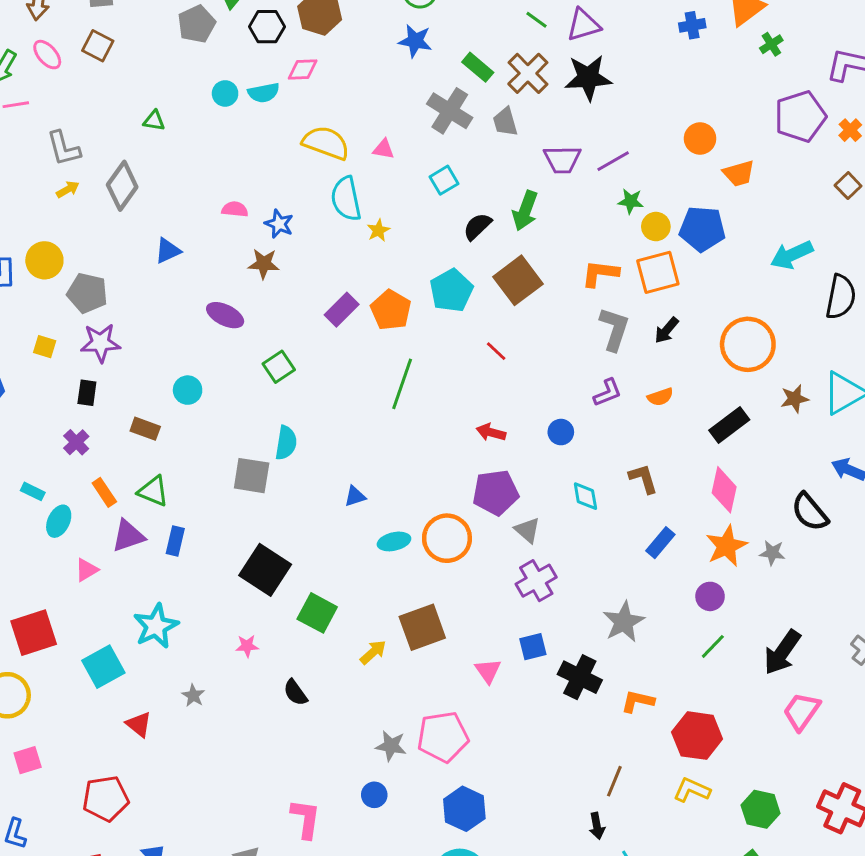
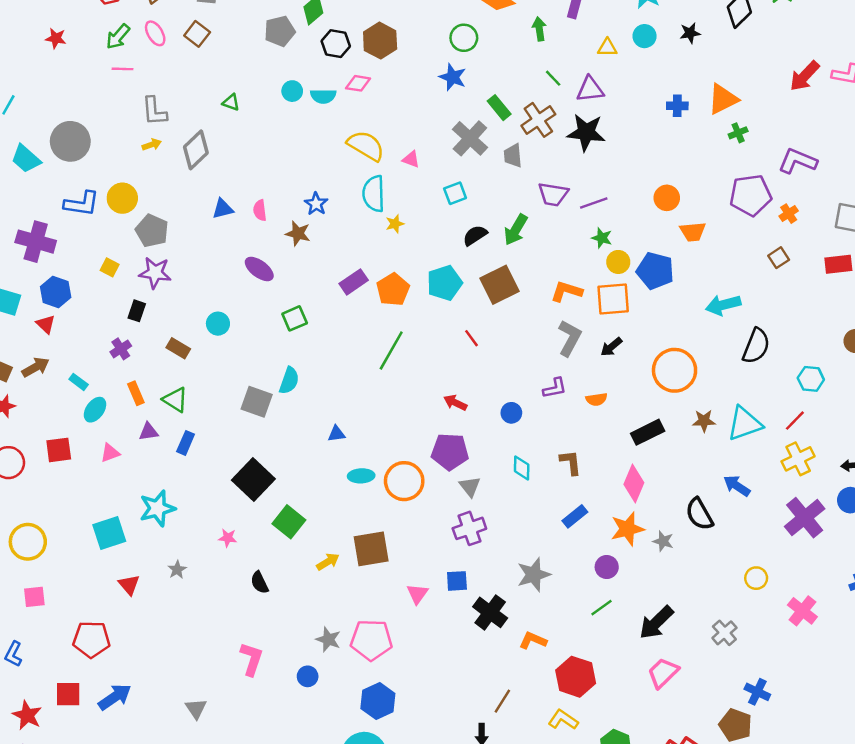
pink semicircle: (235, 209) -> (260, 210), moved, turned -114
purple triangle: (128, 536) -> (149, 432), size x0.7
red square: (34, 633) -> (59, 450), moved, size x0.7
pink L-shape: (306, 819) -> (252, 659), moved

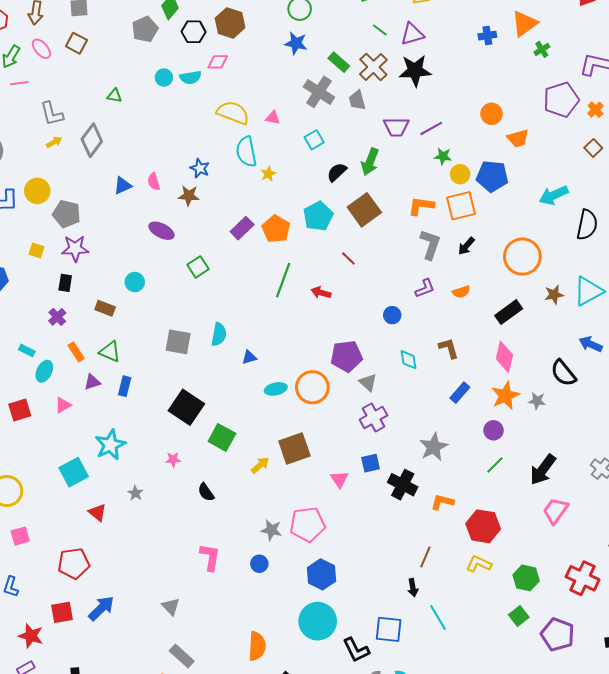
cyan semicircle: (289, 381) -> (219, 334), moved
red arrow: (455, 403) -> (321, 293), moved

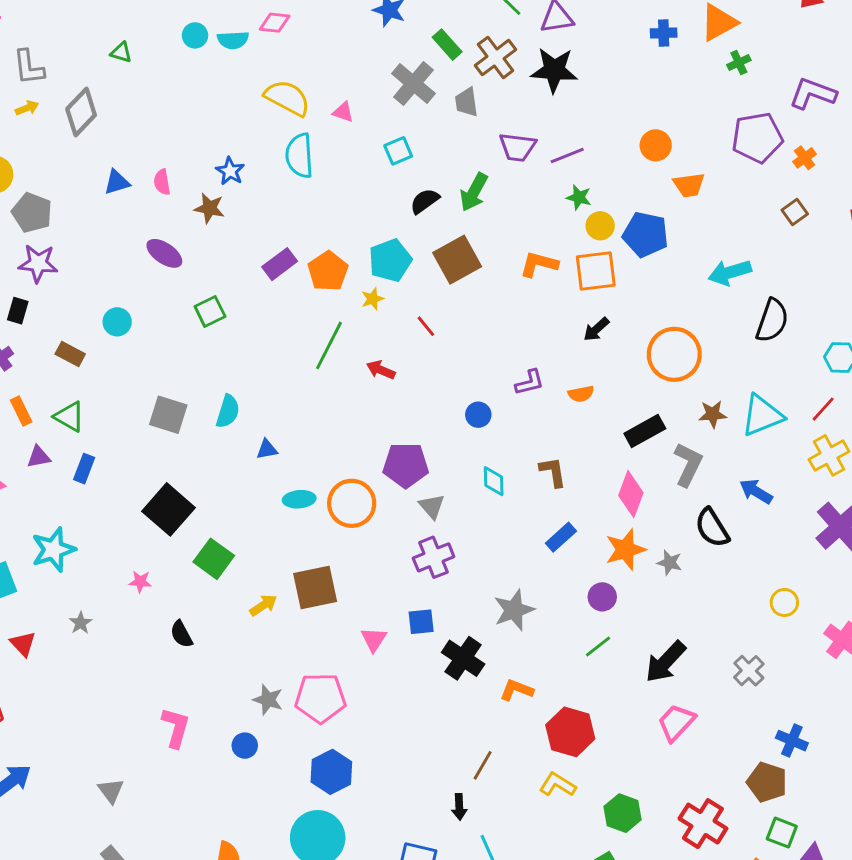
yellow star: (268, 174) -> (373, 299), moved
gray L-shape: (430, 245) -> (688, 464), moved

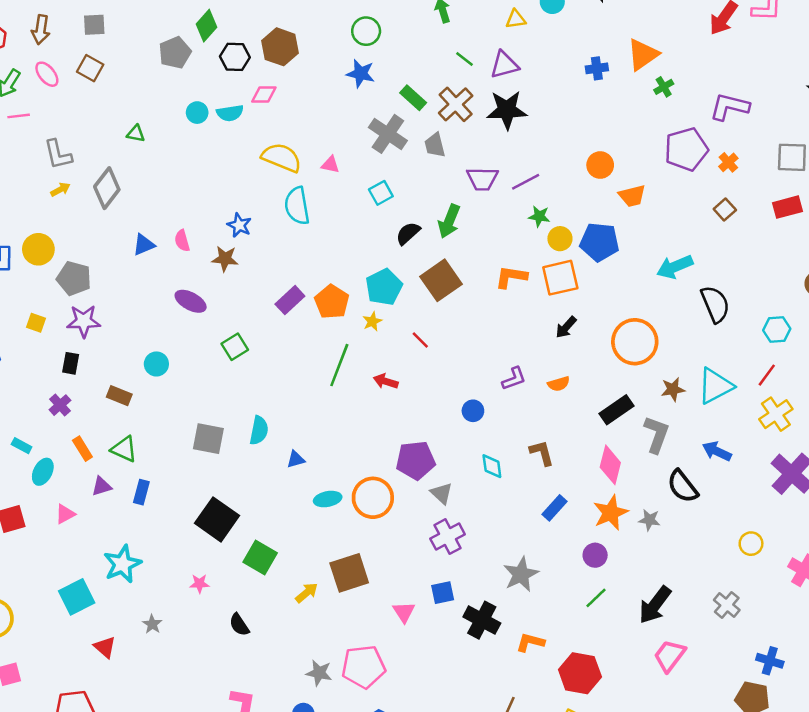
black semicircle: (772, 321) -> (715, 304), turned -36

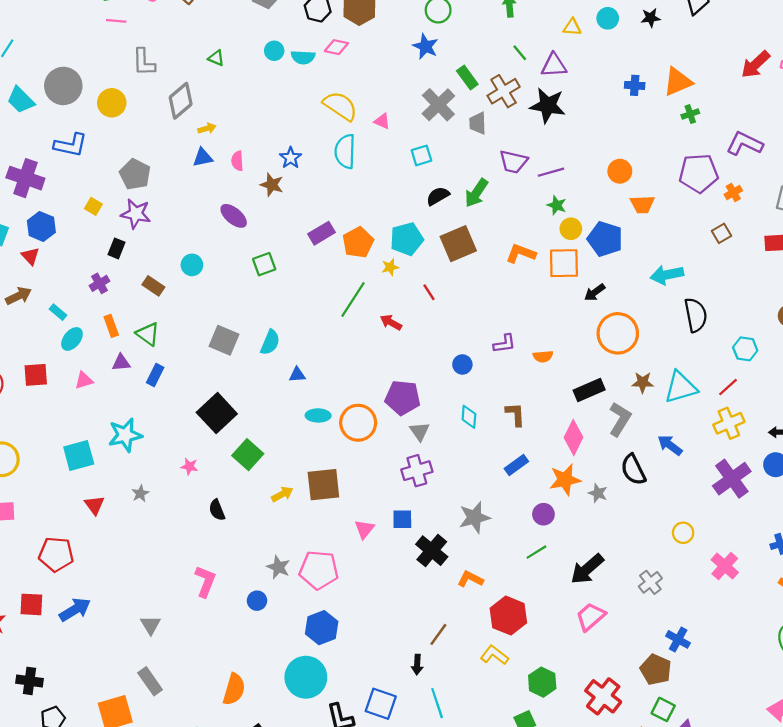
yellow arrow: (60, 190) -> (207, 128), moved
yellow circle: (38, 249) -> (112, 103), moved
black arrow: (566, 327) -> (595, 292), moved

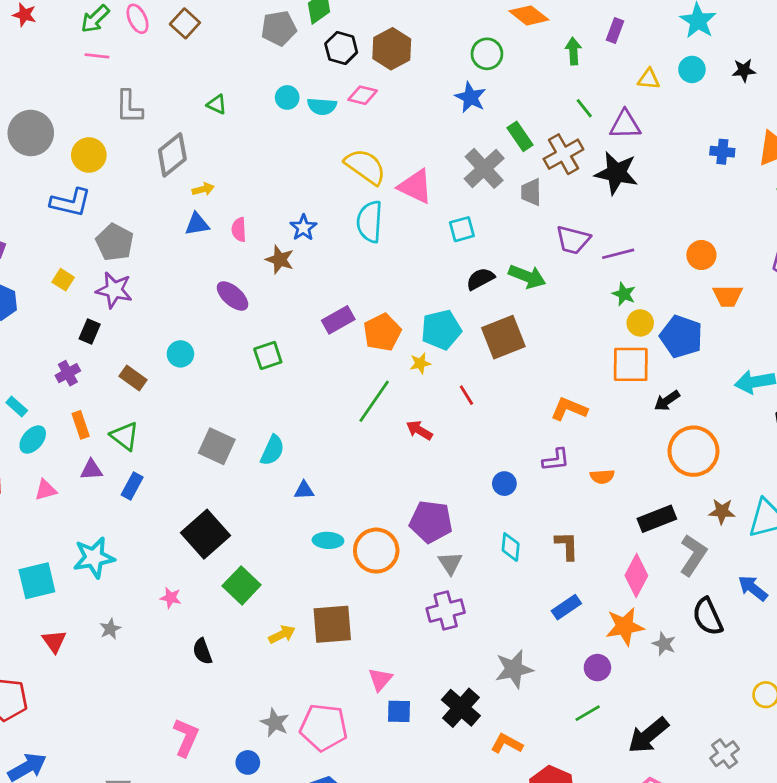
pink triangle: (382, 121) -> (415, 186), size x1.8
blue L-shape: (71, 145) -> (71, 202), moved
green arrow: (476, 193) -> (527, 276), turned -104
orange L-shape: (521, 253) -> (569, 409), moved
blue square: (402, 519) -> (399, 711), moved

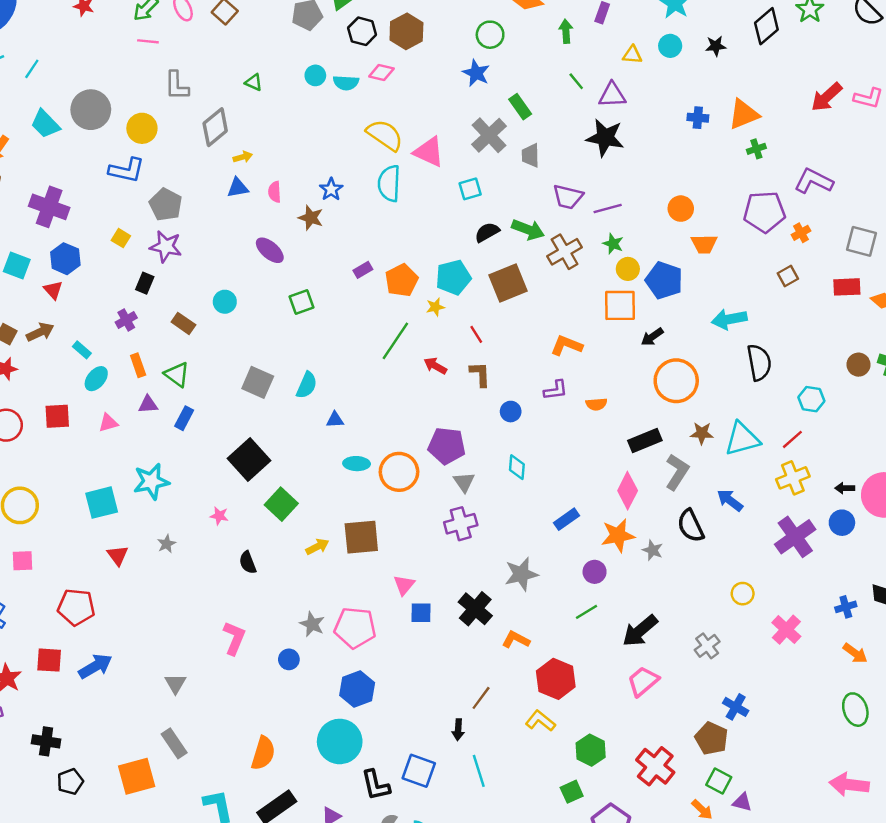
brown cross: (563, 154) -> (565, 252), moved
purple rectangle: (338, 320) -> (363, 270), size x0.7
brown L-shape: (567, 546) -> (480, 374), moved

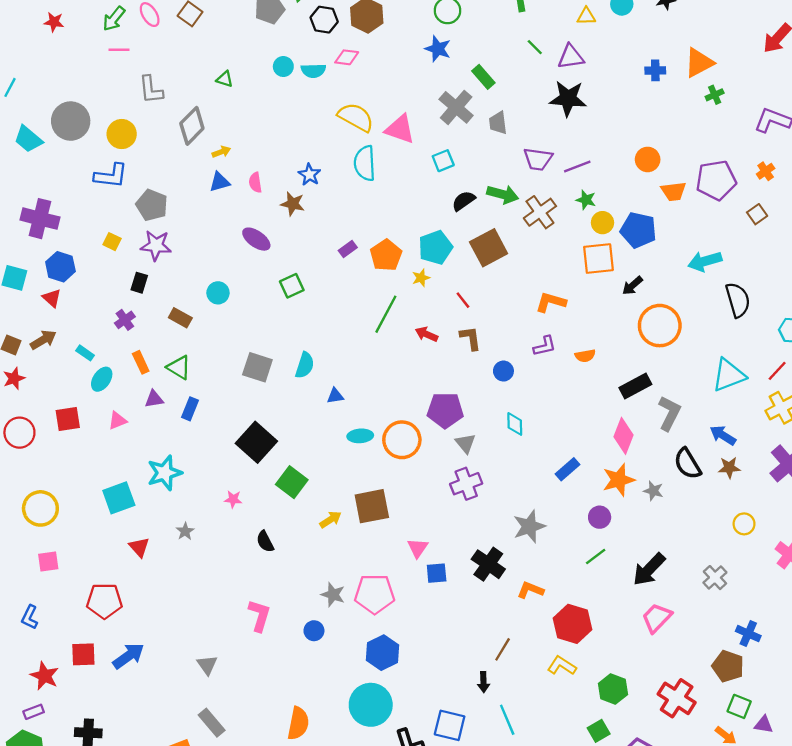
purple pentagon: (764, 212) -> (716, 180), moved
brown star: (702, 433) -> (729, 468), moved

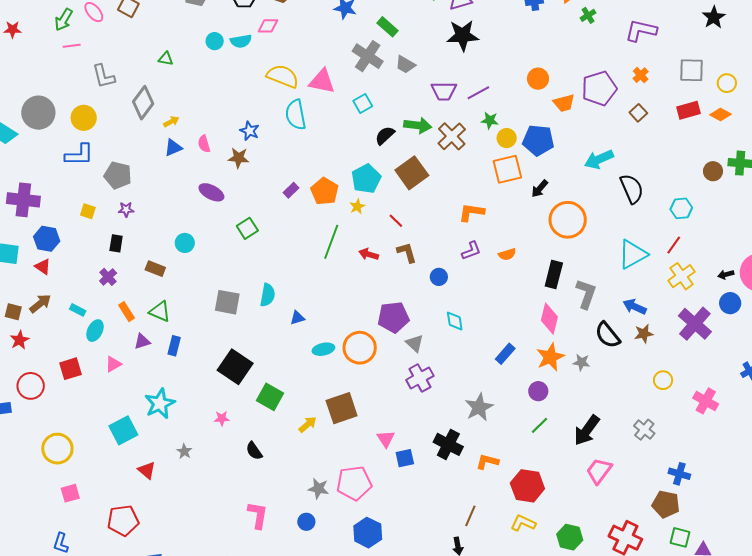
gray trapezoid: (498, 123) -> (405, 65), turned -45
purple star: (156, 245) -> (126, 209), size x0.6
black rectangle: (635, 386) -> (554, 274), turned -40

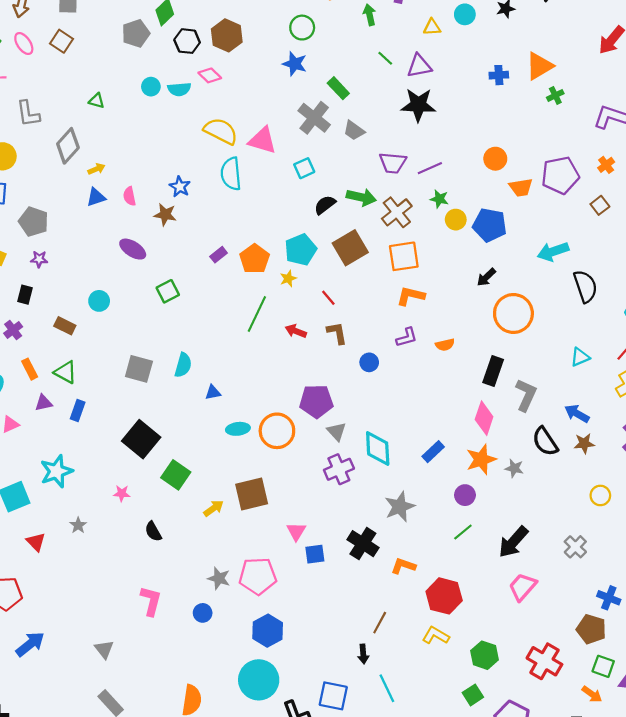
pink diamond: (268, 26) -> (210, 75), turned 40
orange square: (507, 169) -> (404, 256), moved
cyan triangle: (633, 254) -> (580, 357), size x0.6
cyan diamond: (455, 321) -> (378, 448), moved, size x1.6

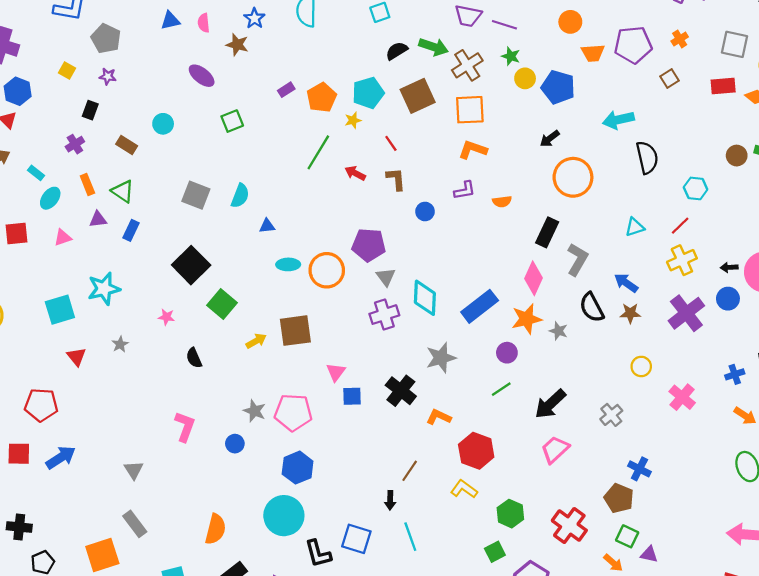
purple line: (430, 168) -> (504, 25), turned 35
blue rectangle: (433, 452) -> (480, 306), size x1.6

